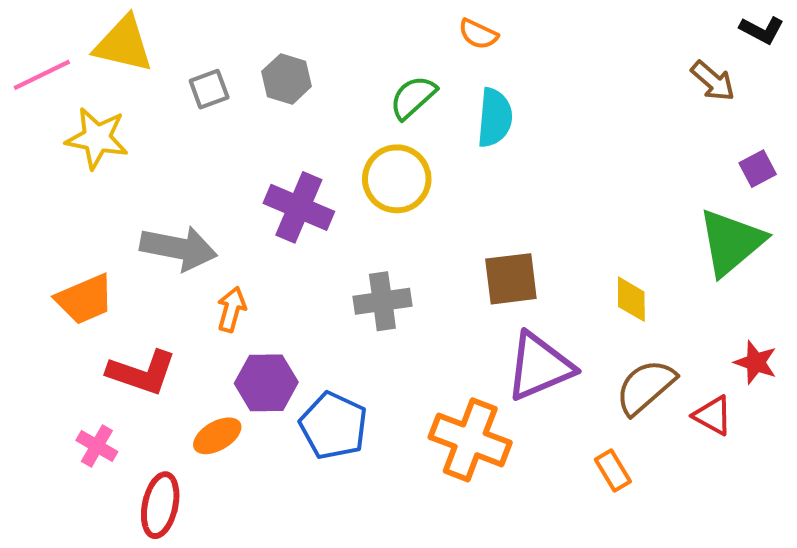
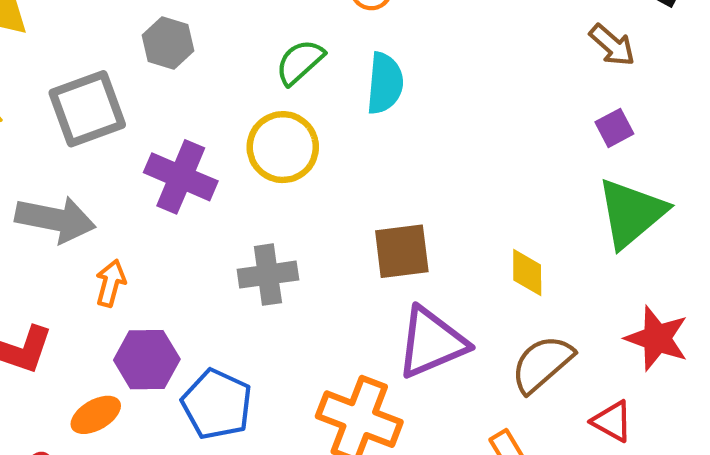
gray square: (209, 89) -> (87, 109), moved, size x1.8
purple square: (758, 169) -> (614, 128), moved
red star: (756, 362) -> (657, 338), size x1.4
red triangle: (713, 415) -> (612, 421), moved

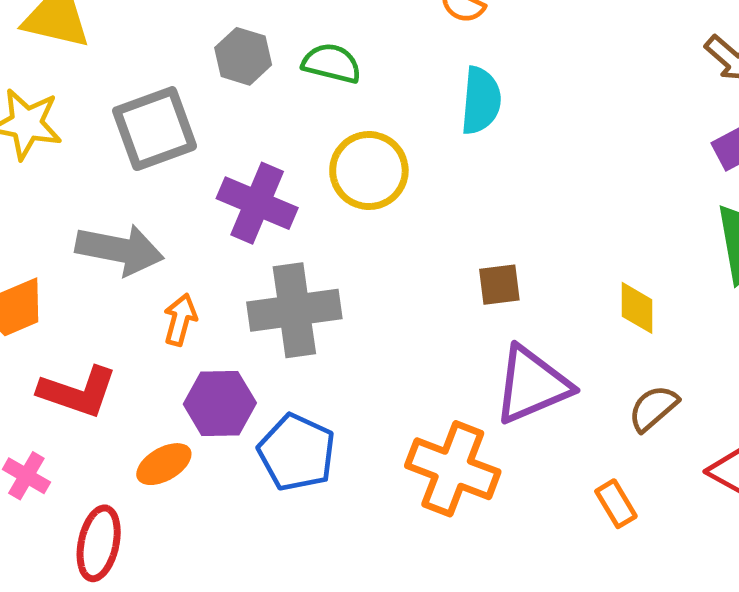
green semicircle: (300, 62) -> (332, 63), moved, turned 56
brown square: (402, 251) -> (499, 285), size x0.7
gray cross: (268, 275) -> (294, 310), moved, size x1.4
brown semicircle: (542, 364) -> (653, 408), size x0.7

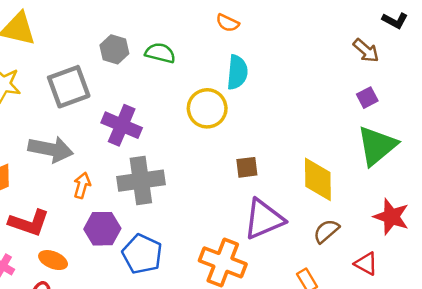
yellow circle: (369, 170) -> (207, 108), moved
yellow diamond: (637, 308) -> (318, 179), size x1.6
orange ellipse: (164, 464) -> (53, 260), moved, turned 52

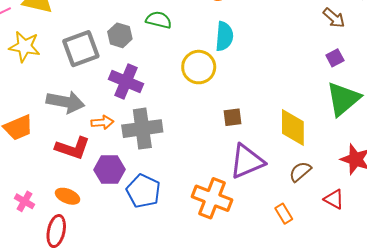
gray hexagon: (114, 49) -> (120, 35), moved
orange arrow: (82, 185) -> (102, 122), moved, turned 70
red L-shape: (29, 223) -> (73, 148), moved

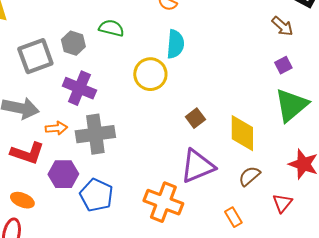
brown square: (232, 117) -> (195, 118), moved, turned -30
red triangle: (334, 199) -> (282, 203), turned 40

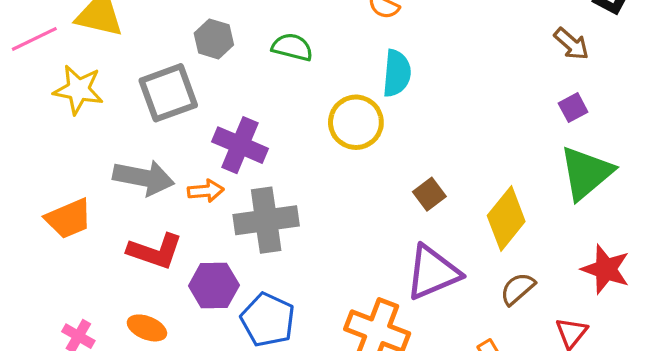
gray hexagon: (73, 43) -> (214, 39), moved
orange arrow: (56, 128) -> (206, 191), moved
yellow diamond: (242, 133) -> (506, 219), turned 39

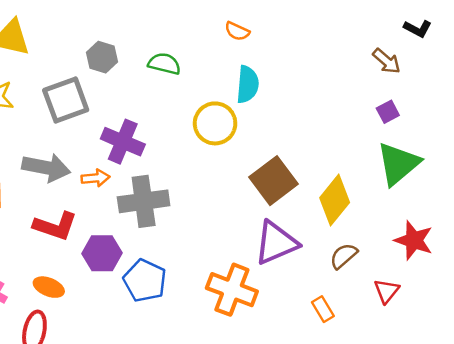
brown square: (429, 194) -> (273, 181), size x1.8

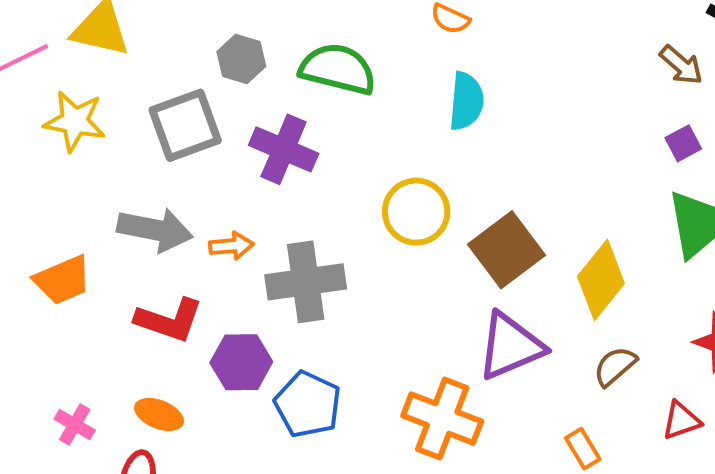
green semicircle: (164, 64) -> (338, 69), size x1.5
yellow circle: (215, 123) -> (416, 212), moved
purple cross: (123, 142) -> (284, 149), moved
red triangle: (387, 291) -> (681, 421), turned 32

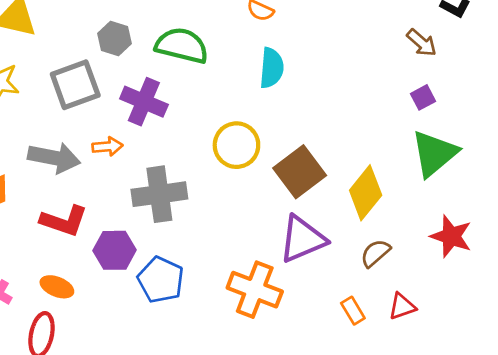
orange arrow: (231, 246) -> (107, 147), moved
red triangle: (681, 421) -> (402, 306), moved

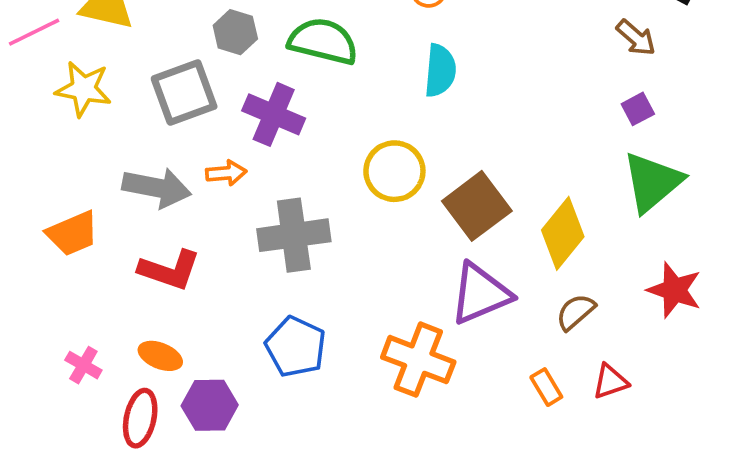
purple hexagon: (114, 250) -> (210, 405), moved

